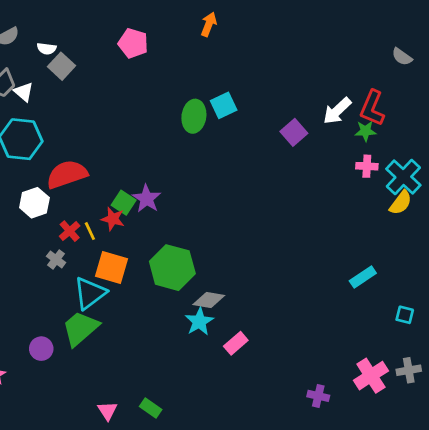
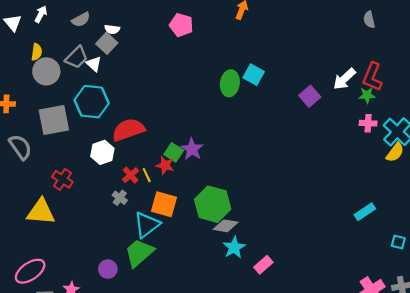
gray semicircle: (402, 57) -> (369, 20), moved, turned 42
gray square: (61, 66) -> (107, 43), moved
cyan square: (224, 105) -> (254, 75), turned -36
gray diamond: (209, 300) -> (226, 226), moved

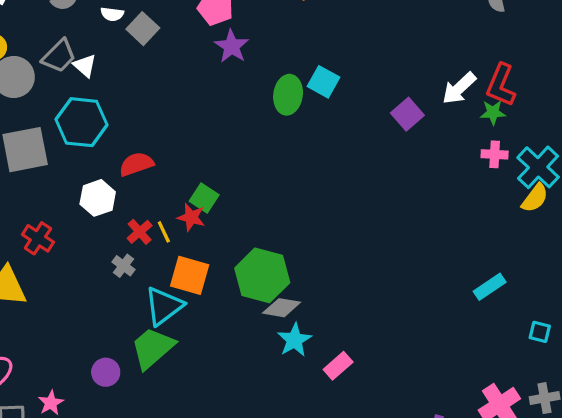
gray square: (107, 43) -> (143, 29), moved
red semicircle: (128, 130) -> (136, 164), size x0.7
purple star: (192, 149) -> (232, 46), moved

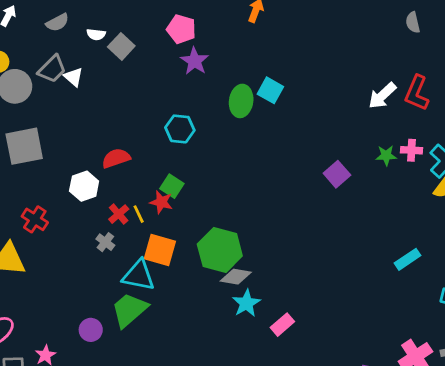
green star: (493, 112) -> (386, 156), moved
purple square: (407, 114) -> (337, 174), moved
cyan hexagon: (82, 122) -> (180, 129), moved, size x0.7
cyan triangle: (164, 306) -> (139, 275), turned 48

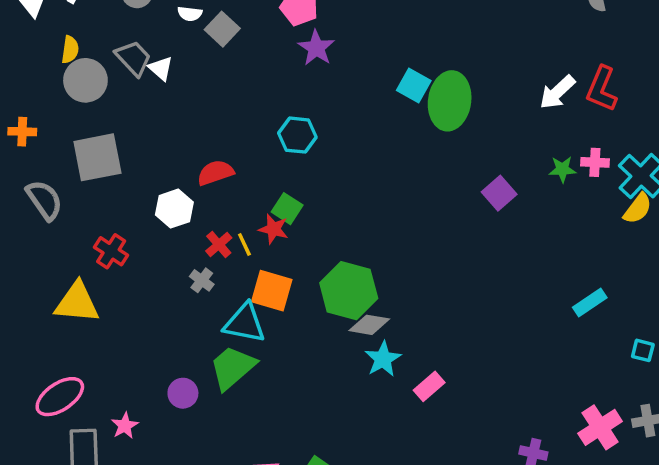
gray trapezoid: (52, 69) -> (133, 58), turned -88
green ellipse: (241, 101) -> (450, 101), moved, size x1.4

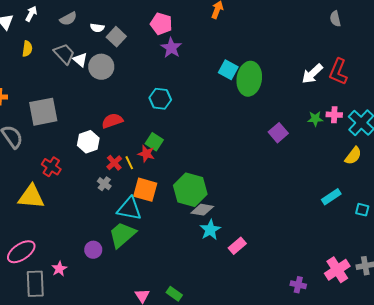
gray circle: (85, 80) -> (101, 67), moved
yellow semicircle: (638, 209) -> (353, 156), moved
cyan square: (643, 350) -> (362, 210), moved

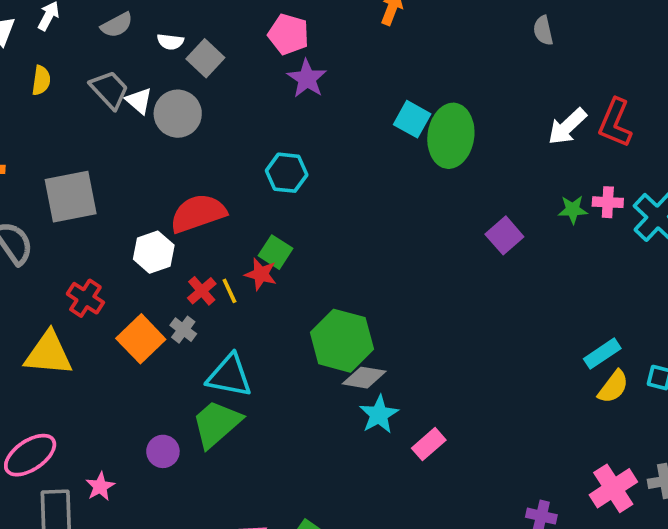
gray semicircle: (335, 19) -> (543, 31), moved
red semicircle: (112, 121) -> (198, 213), size x1.4
yellow semicircle: (353, 156) -> (613, 387), moved
orange square: (145, 190) -> (141, 339), moved, turned 30

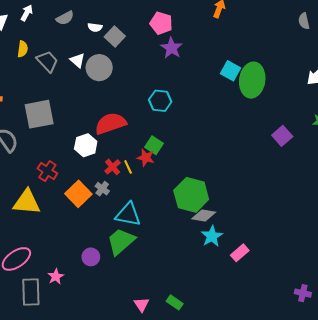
gray trapezoid: (109, 90) -> (47, 61), moved

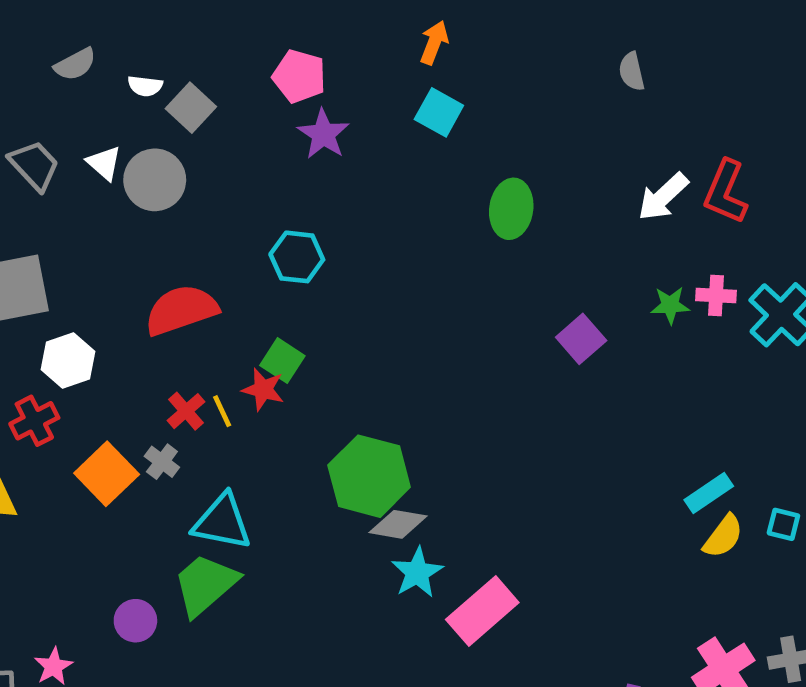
cyan square: (230, 71) -> (439, 112), moved
green ellipse: (252, 80) -> (511, 209), size x0.7
white hexagon: (86, 145) -> (68, 361), moved
red cross: (47, 171) -> (34, 421), turned 30
pink rectangle: (240, 253) -> (482, 611), size x1.6

